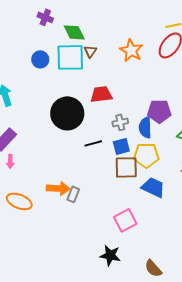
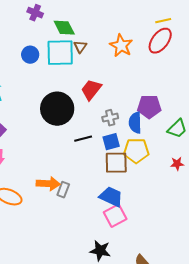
red trapezoid: (101, 94) -> (91, 90), turned -45
blue trapezoid: (153, 187) -> (111, 197), moved

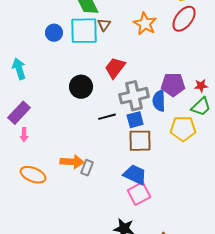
black circle: (57, 109) -> (81, 87), size x0.7
gray cross: (110, 118) -> (134, 96), size x1.8
yellow pentagon: (136, 151) -> (183, 129), moved
red star: (177, 164) -> (201, 86), moved

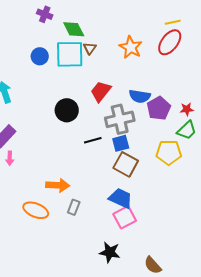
purple pentagon: (173, 85) -> (159, 108), turned -30
blue semicircle: (159, 101) -> (140, 96), moved, turned -80
brown square: (140, 141) -> (126, 164), turned 30
gray rectangle: (87, 168) -> (74, 207), moved
orange ellipse: (33, 175) -> (36, 210), moved

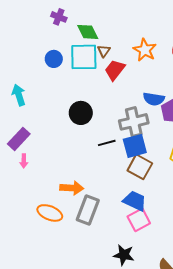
red trapezoid: (101, 91) -> (115, 70), moved
blue square: (121, 143) -> (135, 146), size x1.4
gray rectangle: (74, 207) -> (88, 210), size x1.8

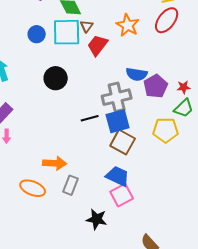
black circle: (81, 113) -> (56, 78), moved
gray rectangle: (88, 210) -> (71, 185), size x0.7
black star: (124, 255) -> (97, 219), moved

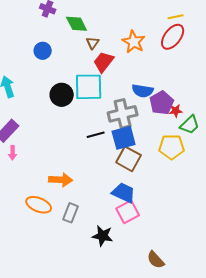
cyan square: (67, 32) -> (89, 87), moved
red star: (184, 87) -> (176, 111), moved
gray rectangle: (71, 185) -> (71, 213), moved

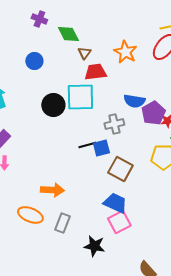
red trapezoid: (104, 62) -> (95, 72), turned 45
gray cross: (123, 114) -> (114, 124), size x0.7
blue square: (124, 138) -> (101, 148), moved, size x0.7

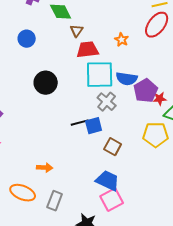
orange star: (125, 52) -> (122, 40), moved, size x0.6
cyan square: (80, 97) -> (100, 75), moved
gray cross: (114, 124) -> (107, 102), turned -36
brown square: (120, 169) -> (113, 147), size x0.7
orange arrow: (52, 190) -> (45, 168), size x0.7

